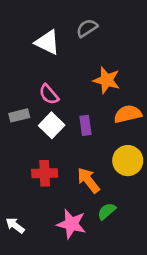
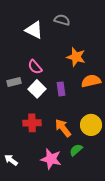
gray semicircle: (87, 28) -> (62, 20), turned 49
yellow circle: (128, 161) -> (91, 125), moved

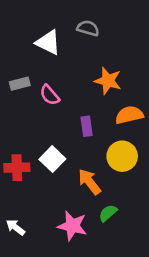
gray rectangle: (14, 82) -> (20, 84), moved
white square: (37, 89) -> (52, 159), moved
red cross: (32, 123) -> (17, 168), moved
yellow circle: (91, 125) -> (122, 156), moved

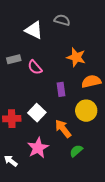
pink star: (72, 226) -> (38, 148), moved, turned 30

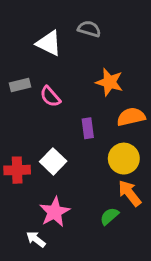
orange arrow: (63, 129) -> (130, 193), moved
white arrow: (11, 161) -> (36, 239), moved

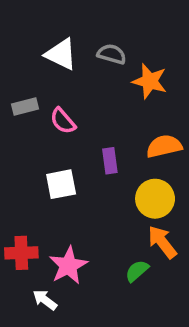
gray semicircle: (89, 29) -> (112, 54), moved
orange star: (109, 82) -> (150, 81), moved
white square: (53, 161) -> (61, 184), moved, turned 35
red cross: (17, 170) -> (21, 253), moved

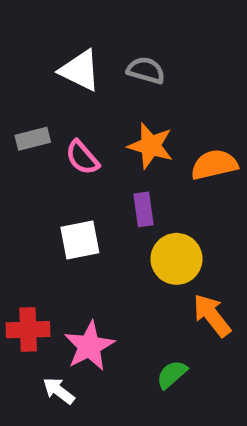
orange star: (150, 81) -> (151, 146), moved
orange semicircle: (164, 146) -> (214, 165), moved
yellow circle: (155, 199) -> (177, 259), moved
green semicircle: (137, 271) -> (172, 374), moved

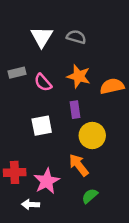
white triangle: (80, 70) -> (42, 37), turned 35
orange arrow: (212, 315) -> (79, 165), moved
white arrow: (59, 391) -> (31, 205), turned -35

